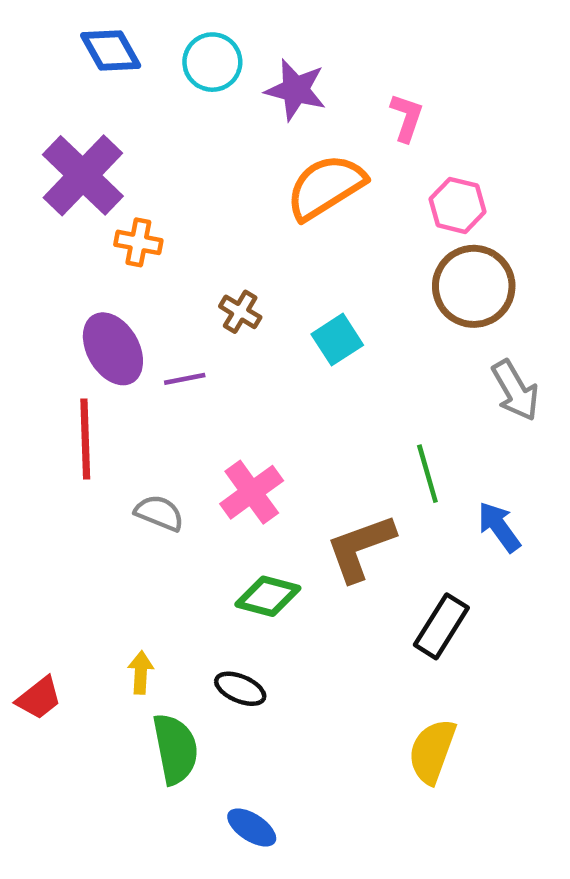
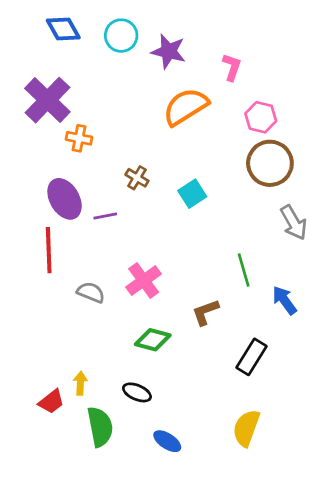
brown L-shape: (360, 548) -> (205, 312), size x0.7
red trapezoid: (39, 698) -> (51, 402), moved
blue ellipse: (252, 827) -> (167, 441), moved

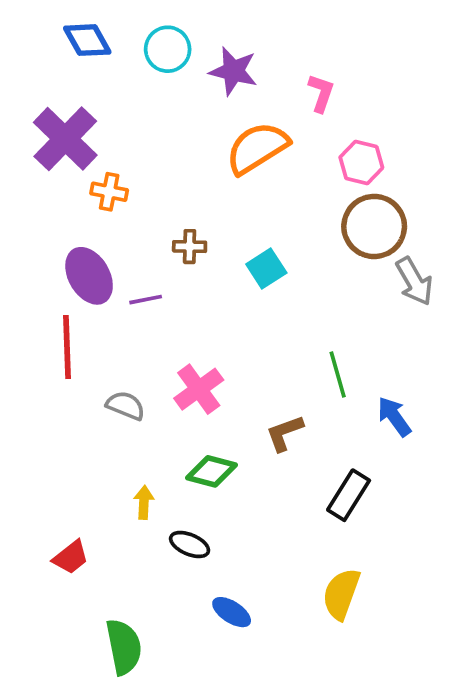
brown cross: (137, 178) -> (190, 247), turned -30
gray arrow: (294, 223) -> (414, 281), moved
yellow arrow: (80, 383) -> (144, 502), moved
green semicircle: (100, 427) -> (124, 647), moved

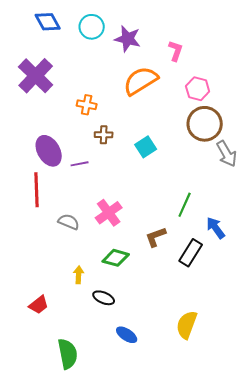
orange cross: (109, 192) -> (87, 105), moved
green line: (338, 375) -> (185, 205), turned 40
black rectangle: (349, 495) -> (191, 253), moved

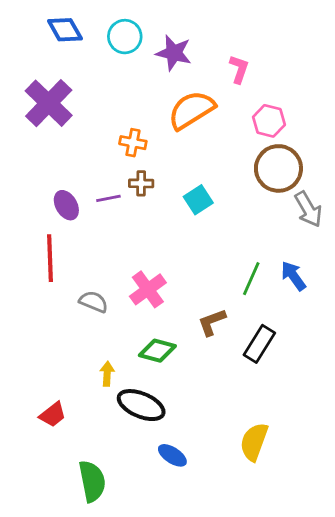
orange cross: (87, 105) -> (133, 143), moved
purple ellipse: (49, 151) -> (66, 205), size x0.7
purple line: (80, 164) -> (108, 198), moved
blue arrow: (216, 228) -> (293, 276), moved
black ellipse: (104, 298) -> (141, 405), size x1.6

